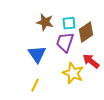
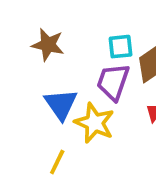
brown star: (45, 22) -> (48, 45), moved
yellow star: (73, 73) -> (94, 123), moved

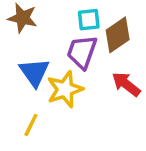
yellow star: (94, 123) -> (65, 89), turned 30

